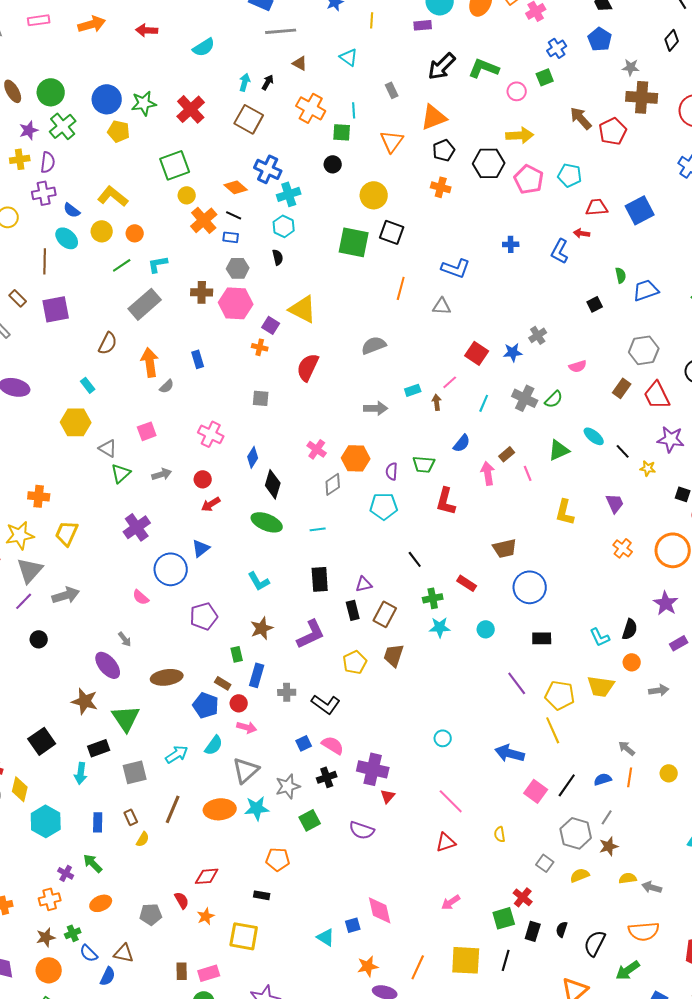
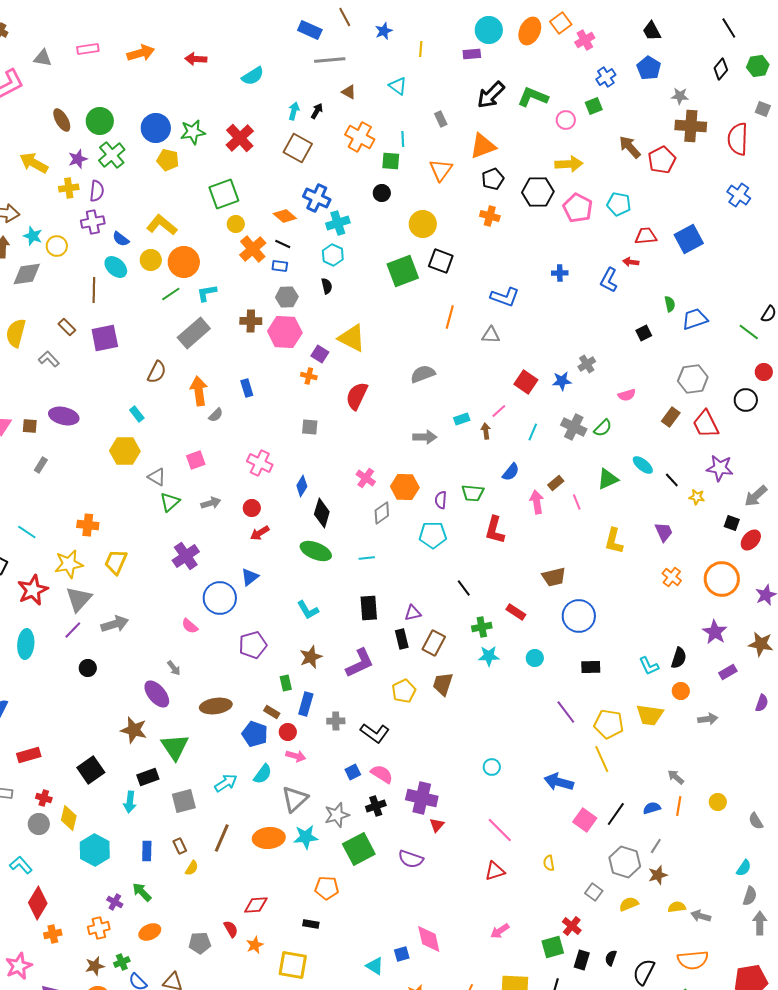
orange circle: (135, 233) -> (184, 262), size x1.8
green square: (354, 242) -> (403, 271), turned -32
green square: (310, 820) -> (359, 849), size x1.5

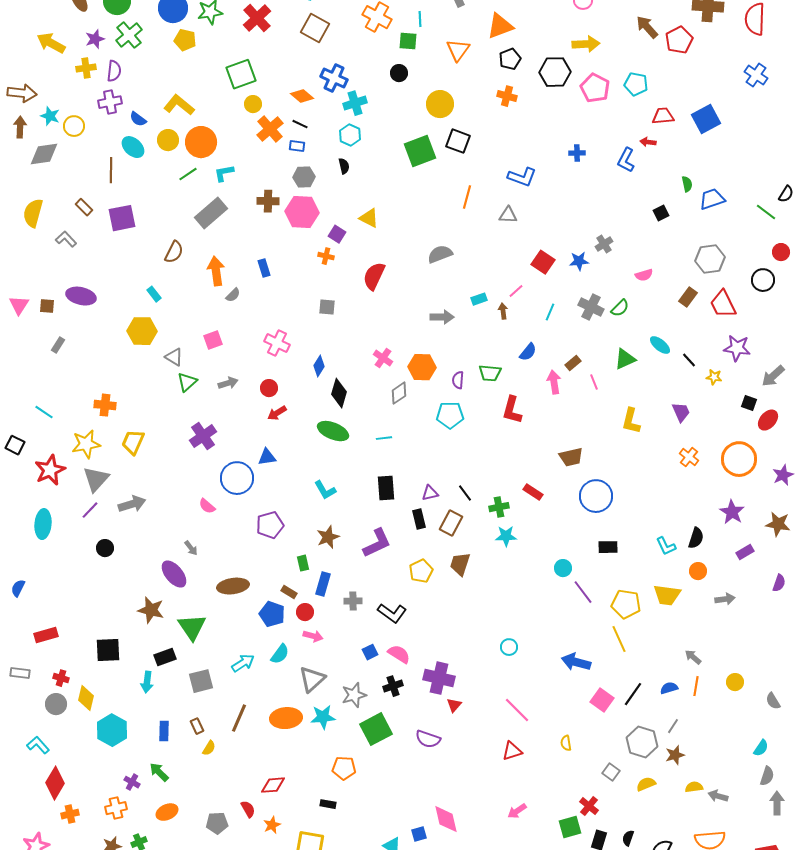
yellow triangle: (352, 338) -> (369, 218), size x0.7
blue triangle: (250, 577) -> (267, 457), turned 30
black line: (464, 588) -> (465, 493), moved
cyan circle: (535, 658) -> (563, 568), moved
black square: (91, 770) -> (108, 650), turned 32

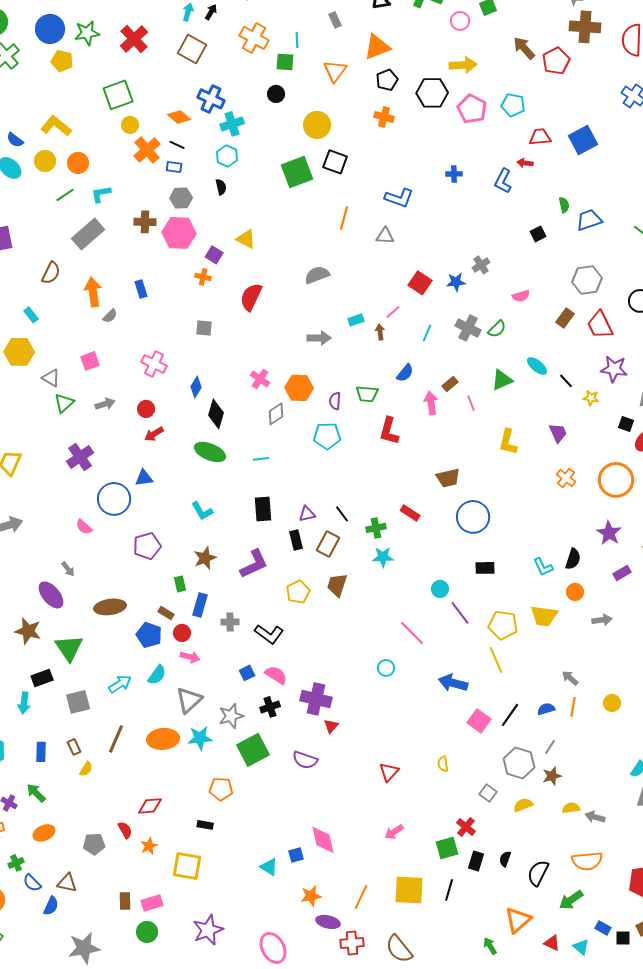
orange circle: (201, 142) -> (78, 163), size x0.7
pink line: (517, 710) -> (412, 633), moved
red triangle: (512, 751) -> (389, 772), turned -30

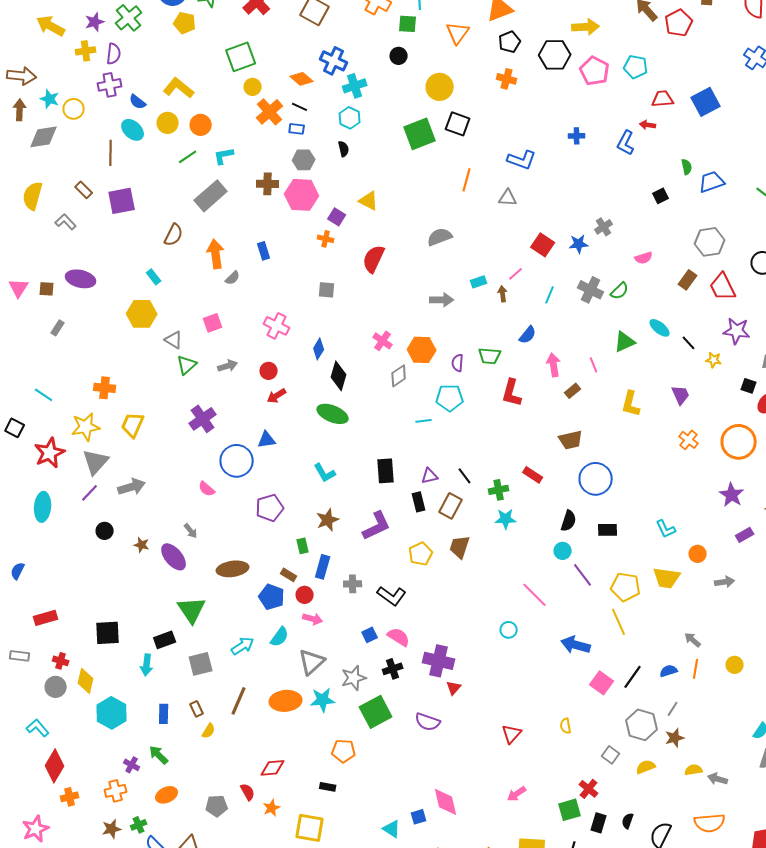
brown rectangle: (450, 384) -> (573, 391), moved
cyan line: (261, 459) -> (424, 421), moved
black semicircle: (573, 559) -> (569, 521), moved
brown star: (28, 631) -> (142, 545), moved, size x0.6

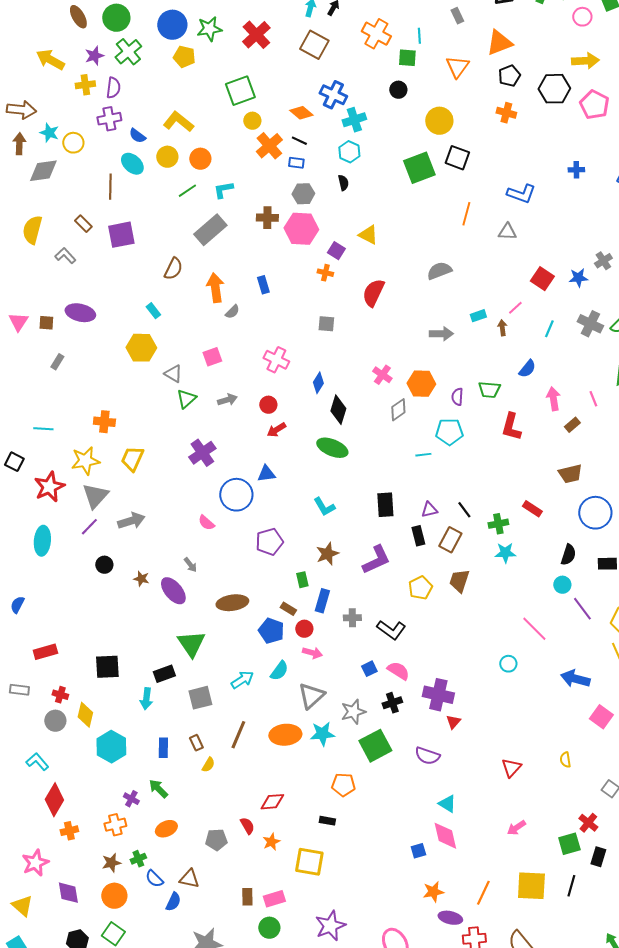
cyan line: (44, 395) -> (43, 429), turned -30
cyan triangle: (392, 829) -> (447, 804), moved

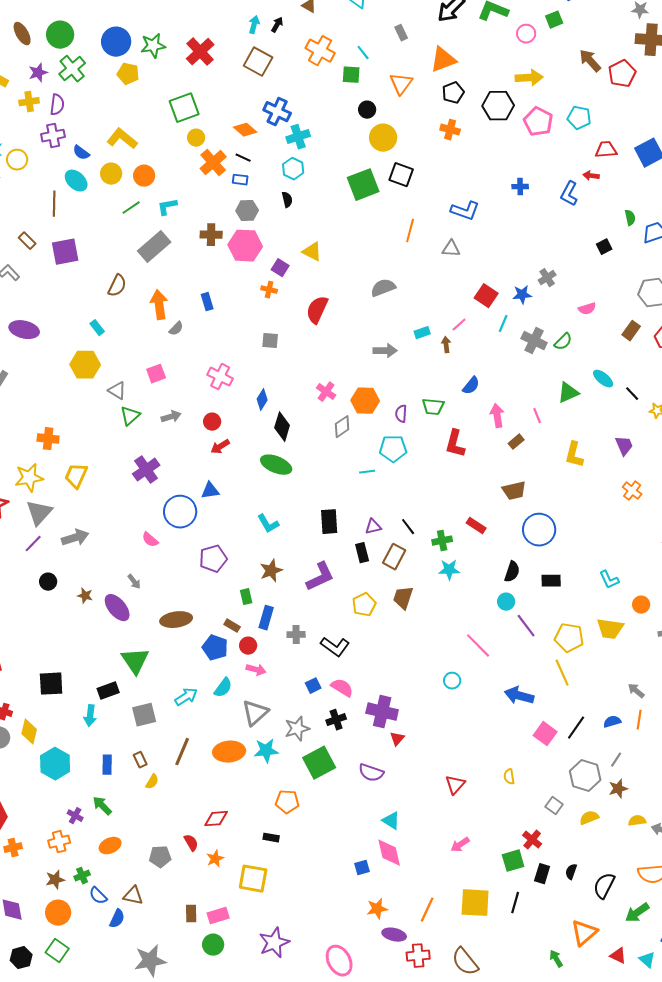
cyan line: (419, 36) -> (363, 53), turned -35
black circle: (398, 90) -> (367, 110), moved
cyan line: (549, 329) -> (503, 324), moved

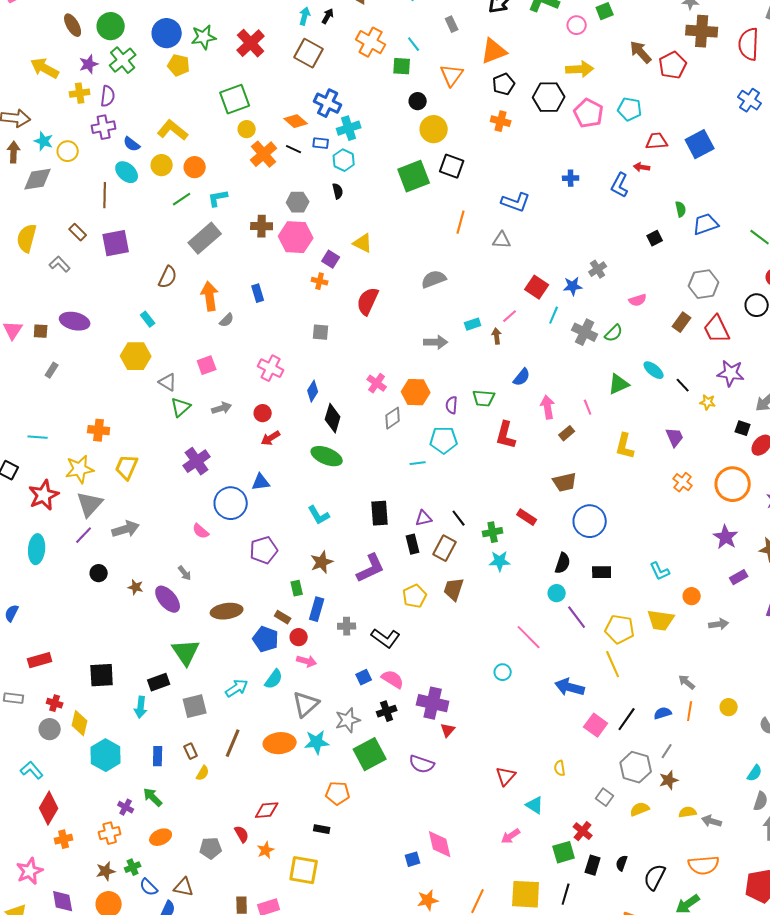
blue rectangle: (240, 180) -> (321, 143), moved
cyan triangle: (391, 821) -> (535, 805), moved

